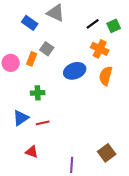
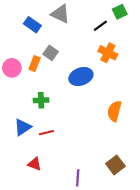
green square: (114, 26) -> (120, 12), moved
orange semicircle: (106, 76) -> (114, 111), moved

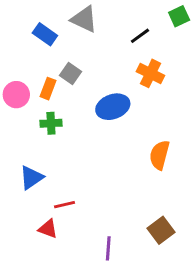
green square: (120, 12) -> (179, 16), moved
green cross: (41, 100) -> (51, 123), moved
red line: (46, 133) -> (65, 205), moved

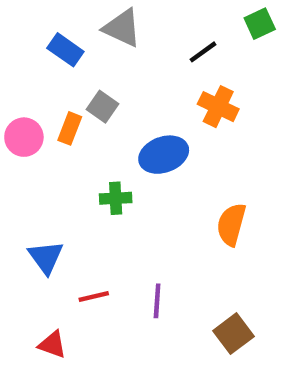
green cross: (51, 123) -> (116, 198), moved
blue triangle: (31, 178) -> (46, 257), turned -32
red triangle: (48, 229) -> (52, 345), moved
purple line: (108, 248) -> (157, 301), moved

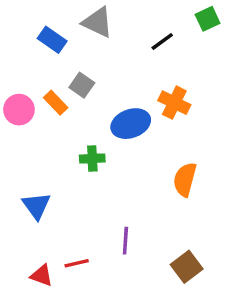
orange cross: (218, 107) -> (174, 103), moved
orange rectangle: (70, 128) -> (56, 103), turned -65
red line: (94, 296) -> (77, 263), moved

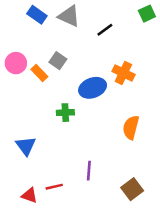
blue rectangle: (52, 40) -> (37, 15), moved
black line: (162, 41) -> (105, 30), moved
pink circle: (19, 110) -> (16, 63), moved

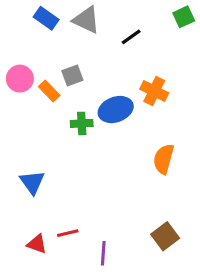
gray square: (58, 61) -> (72, 76), turned 35
green cross: (65, 113) -> (82, 123), moved
purple line: (89, 171) -> (103, 253), moved

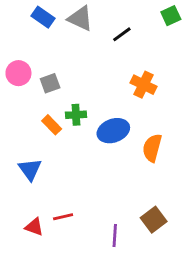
gray square: (72, 76) -> (50, 83), moved
orange rectangle: (49, 91) -> (52, 125), moved
blue ellipse: (116, 110) -> (113, 131), moved
purple line: (103, 253) -> (115, 236), moved

